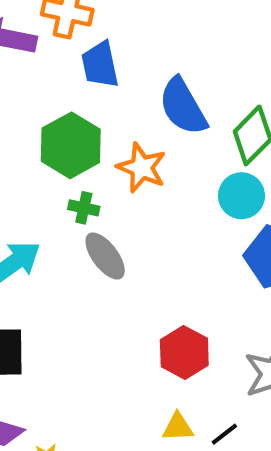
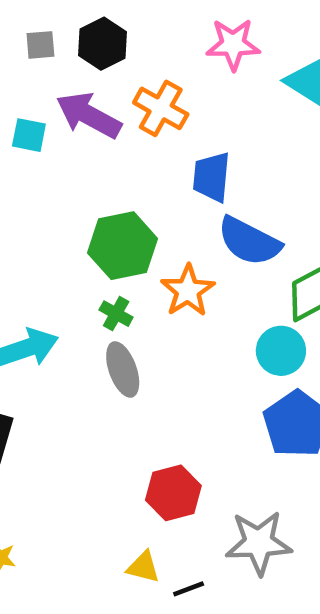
blue trapezoid: (100, 65) -> (212, 177), moved
blue semicircle: (183, 107) -> (249, 241), turned -50

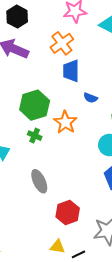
orange cross: (161, 108) -> (62, 43), moved, turned 30
blue semicircle: (249, 241) -> (90, 98), size x0.5
gray ellipse: (123, 369) -> (39, 181), moved

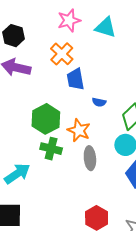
green cross: (35, 136) -> (51, 149), size x1.5
gray ellipse: (39, 181) -> (90, 158), moved, turned 30

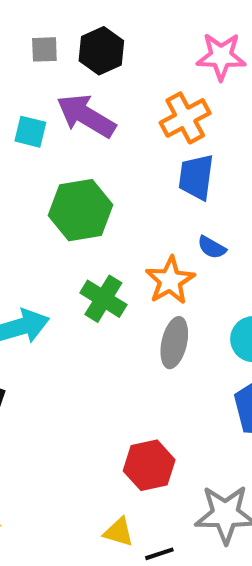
blue semicircle: (99, 102) -> (212, 247), moved
green hexagon: (46, 119) -> (80, 210), moved

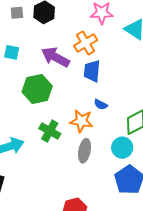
purple arrow: (86, 116) -> (55, 57), moved
orange star: (170, 280) -> (81, 121), turned -30

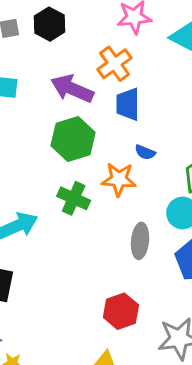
green hexagon: (37, 89) -> (73, 139), moved
gray ellipse: (84, 151) -> (140, 241), moved

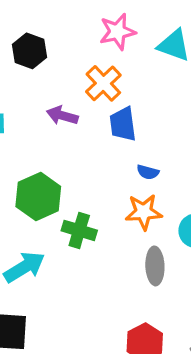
purple arrow: (72, 89) -> (62, 116), size x0.7
green hexagon: (73, 139) -> (38, 196), moved
orange star: (119, 179) -> (144, 212), moved

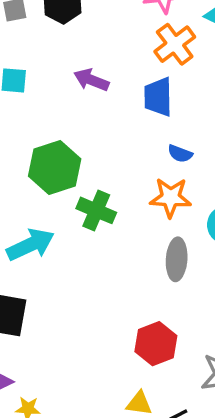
orange cross: (103, 83) -> (175, 44), moved

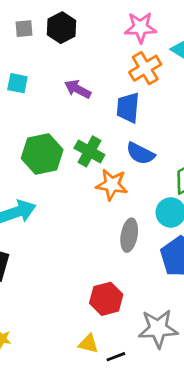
blue semicircle: (180, 154) -> (140, 153), size x1.5
orange star: (171, 198) -> (112, 185), moved
green cross: (96, 210) -> (89, 151), moved

